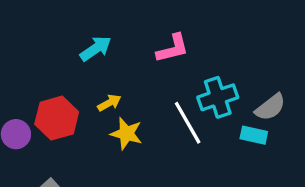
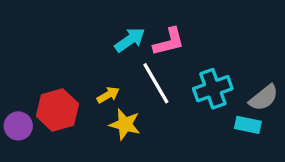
cyan arrow: (96, 49) -> (130, 40), moved
white line: (188, 123) -> (156, 83), moved

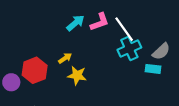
white line: (156, 83) -> (124, 29), moved

